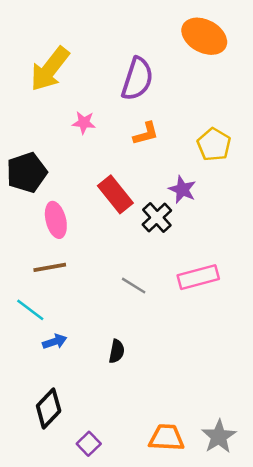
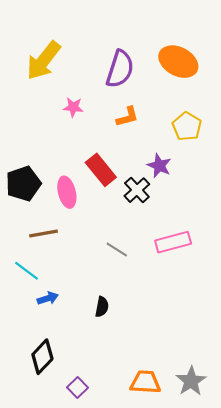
orange ellipse: (204, 36) -> (178, 62), moved
black pentagon: (27, 172) -> (23, 184), moved
pink ellipse: (56, 220) -> (67, 192), moved

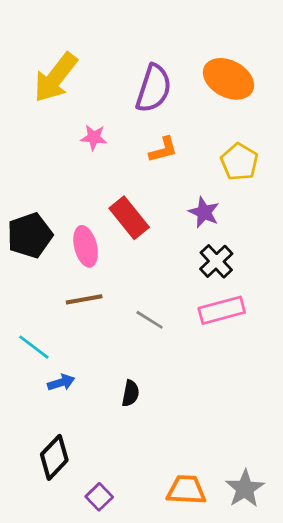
black cross: (137, 190) -> (216, 261), moved
brown line: (44, 234) -> (84, 299), moved

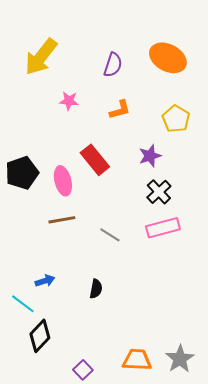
purple semicircle: (154, 88) -> (113, 65), size x0.7
purple star: (204, 212) -> (150, 156), turned 30
cyan line: (34, 347) -> (23, 304), moved
purple square: (99, 497) -> (83, 370), moved

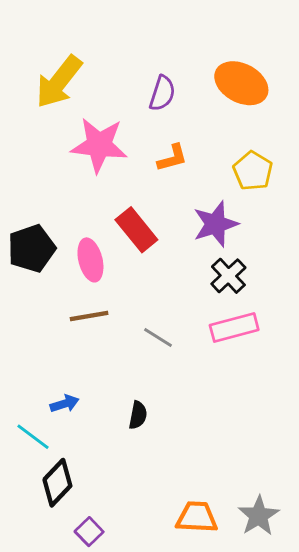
pink star: (69, 101) -> (99, 145), size x2.0
purple star: (150, 156) -> (215, 224), size x1.4
purple square: (83, 370) -> (89, 532), moved

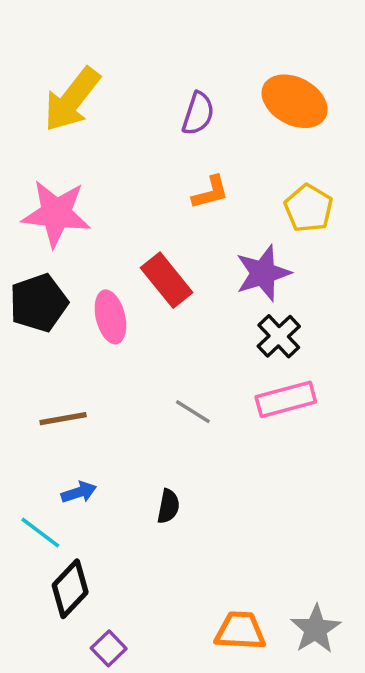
pink star: (99, 145) -> (56, 213), moved
brown line: (89, 316) -> (63, 419), moved

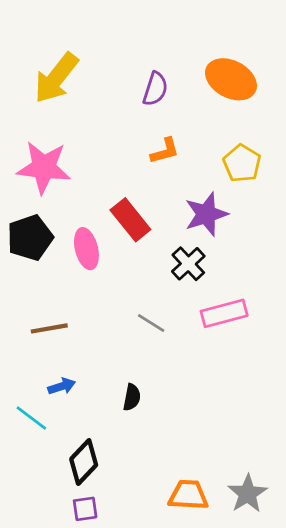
black cross: (279, 336) -> (188, 264), moved
black diamond: (70, 589) -> (84, 462), moved
purple square: (109, 648) -> (85, 509), turned 36

